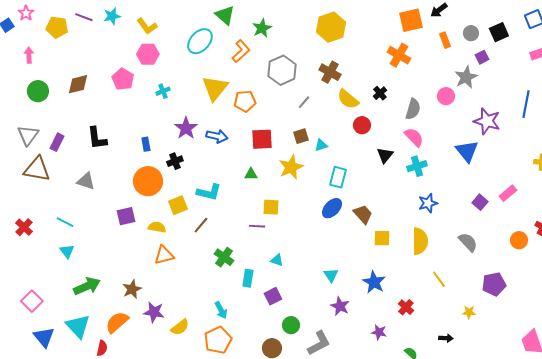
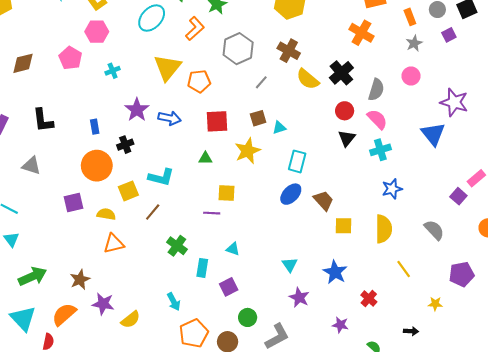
gray star: (466, 77) -> (414, 43), moved, size x0.7
black cross: (380, 93) -> (341, 73), size x1.6
red circle: (362, 125) -> (345, 111), moved
purple square: (480, 202) -> (458, 196), moved
orange pentagon: (218, 340) -> (194, 333), moved

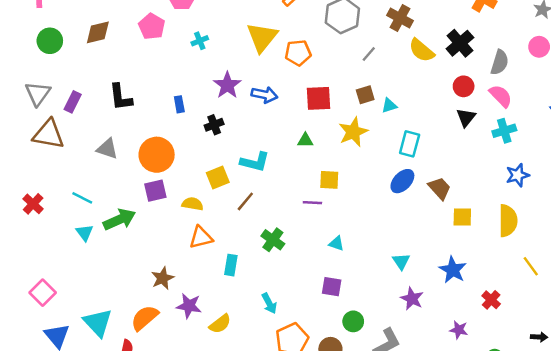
orange circle: (97, 166) -> (157, 155), moved
cyan rectangle: (202, 268) -> (231, 265), moved
green arrow: (32, 276) -> (119, 219), moved
purple square: (229, 287) -> (332, 287), turned 36

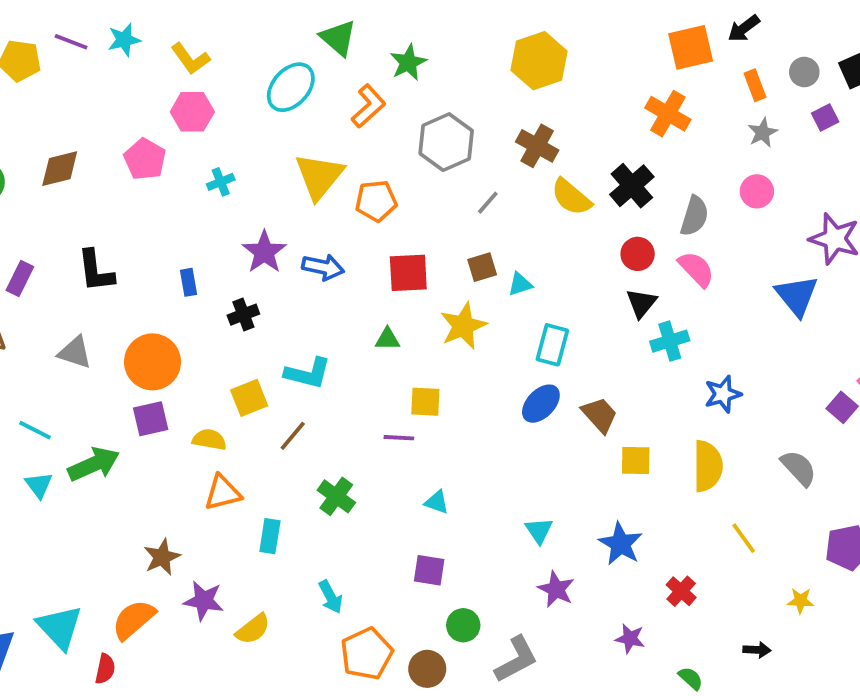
cyan cross: (504, 131) -> (670, 341), moved

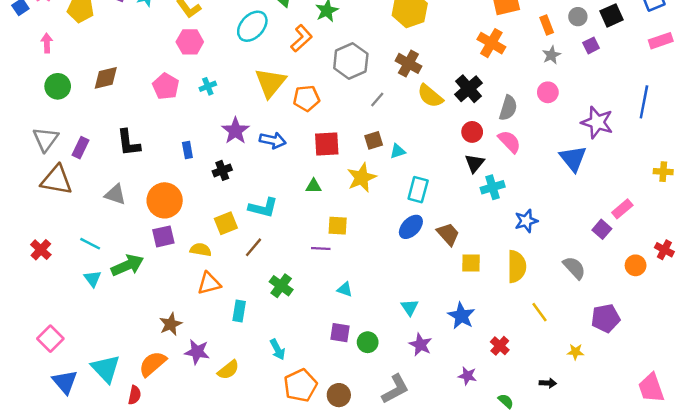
pink pentagon: (145, 159) -> (166, 86), moved
green circle: (463, 625) -> (368, 342), moved

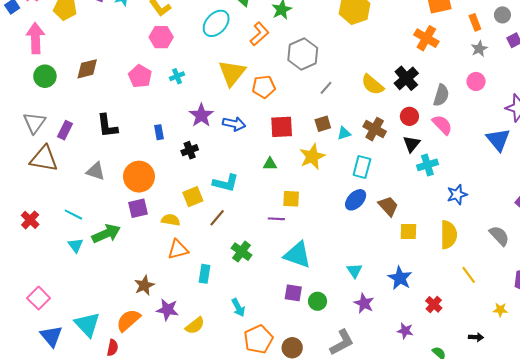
pink arrow: (47, 43) -> (35, 38), size x1.8
brown cross: (408, 63) -> (375, 129), moved
cyan triangle: (345, 289) -> (297, 255), size x2.0

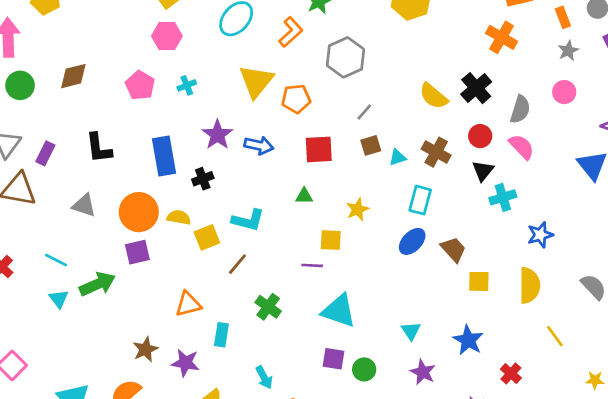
gray line: (326, 88) -> (364, 112), moved
blue rectangle: (159, 132) -> (164, 156), size x2.0
yellow star: (312, 156) -> (357, 209), moved, size x0.7
yellow semicircle: (171, 220) -> (179, 217), moved
purple star: (167, 310) -> (185, 363), moved

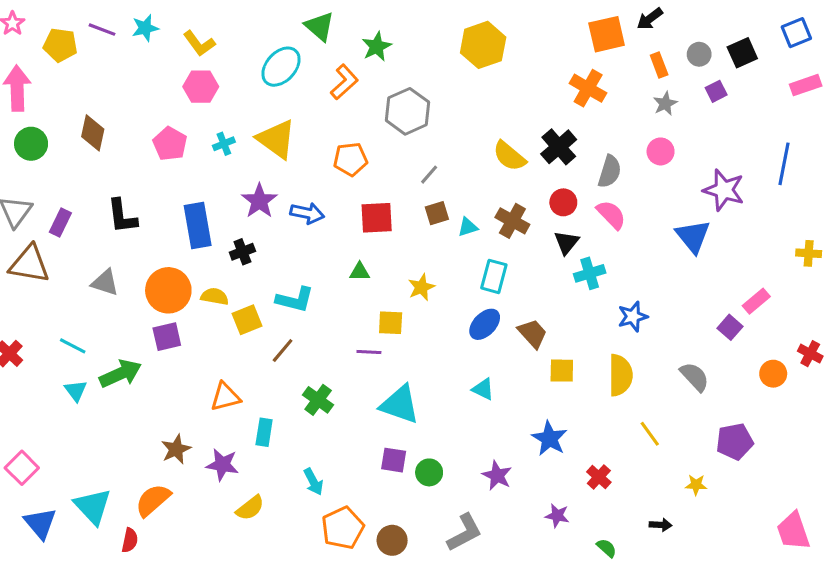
brown diamond: (73, 76) -> (93, 133), turned -64
yellow triangle: (256, 81) -> (276, 139), moved, turned -33
cyan triangle: (411, 331) -> (483, 389), moved, turned -30

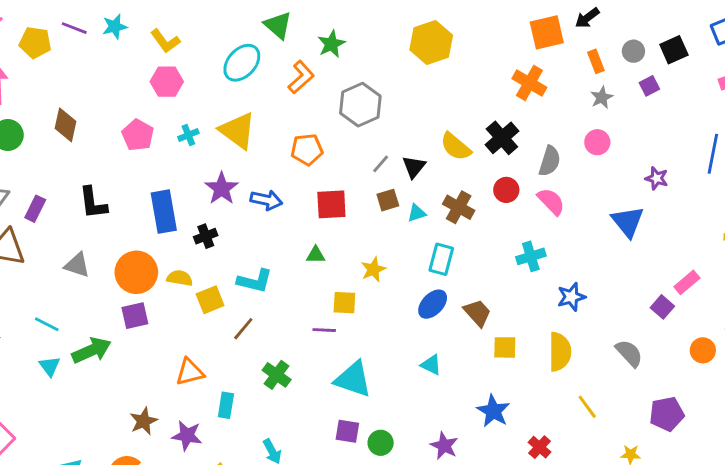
purple star: (724, 190) -> (657, 178), size x0.6
black triangle: (566, 242) -> (414, 167), moved

